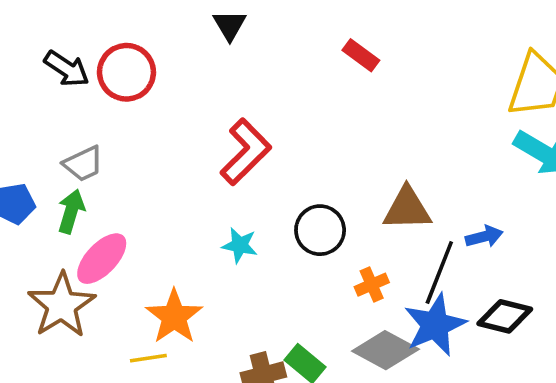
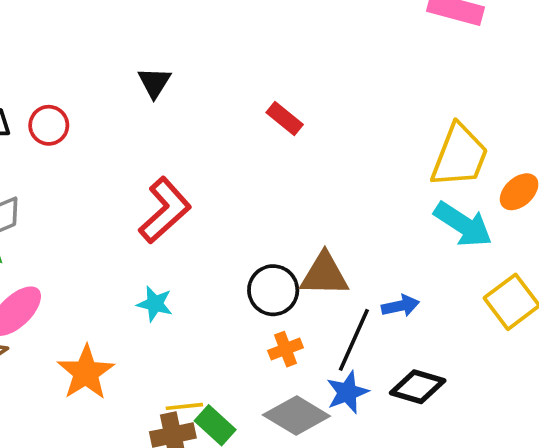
red circle: (126, 72) -> (49, 125), size x0.7
black circle: (320, 230) -> (273, 290), moved
blue star: (435, 325) -> (347, 392), size x0.7
yellow line: (148, 358) -> (184, 406), moved

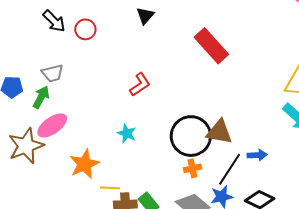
red rectangle: (285, 119) -> (211, 46), size x1.8
red L-shape: (165, 210) -> (140, 84), size x0.7
black circle: (273, 290) -> (191, 136), size x1.5
yellow line: (184, 406) -> (110, 188), moved

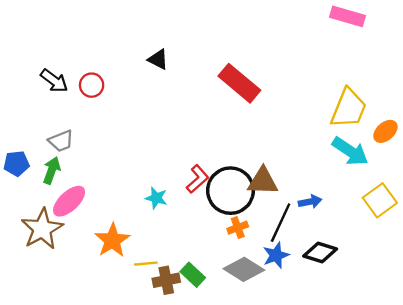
black triangle: (145, 16) -> (158, 59), turned -36
red L-shape: (140, 84) -> (197, 179), moved

